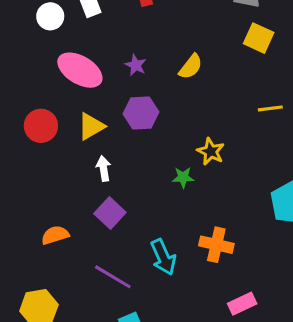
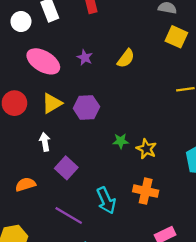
purple hexagon: (141, 113) -> (86, 108), moved
yellow star: (211, 151) -> (146, 149), moved
white arrow: (104, 168) -> (45, 142), moved

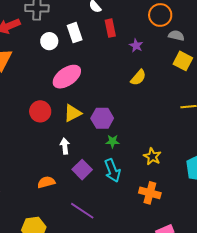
purple star: (85, 58) -> (136, 46), moved
pink ellipse: (43, 61) -> (67, 77), turned -68
green star: (121, 141) -> (113, 141), moved
cyan arrow: (106, 200) -> (112, 171), moved

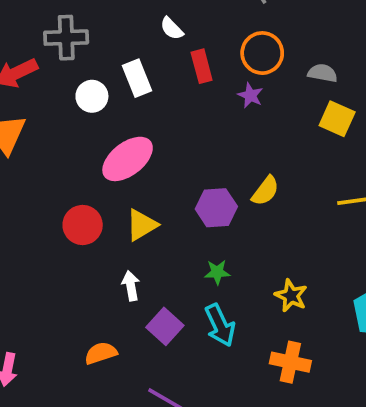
orange circle: (160, 15) -> (262, 53), moved
yellow semicircle: (138, 77) -> (265, 191), moved
purple hexagon: (102, 118) -> (216, 208), moved

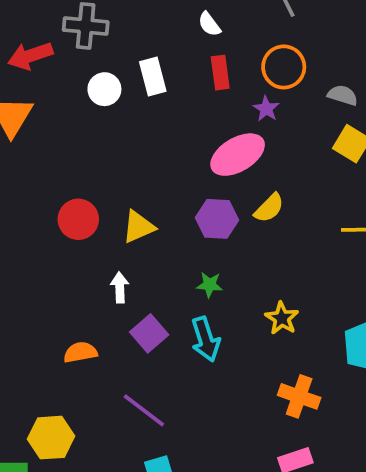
white semicircle: (172, 28) -> (209, 24), moved
pink ellipse: (128, 159) -> (238, 155), moved
orange cross: (290, 362) -> (299, 396), moved

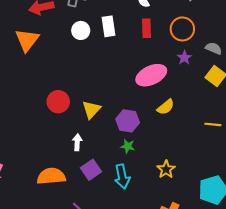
purple star: (266, 109) -> (184, 58), moved
purple hexagon: (217, 219) -> (128, 121), moved
yellow triangle: (138, 227) -> (91, 110), turned -30
orange semicircle: (80, 352) -> (51, 176), size x1.5

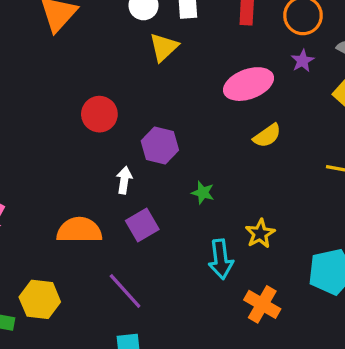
yellow triangle: (91, 110) -> (164, 47), moved
purple hexagon: (128, 121) -> (160, 146), moved
cyan arrow: (122, 177) -> (221, 259), moved

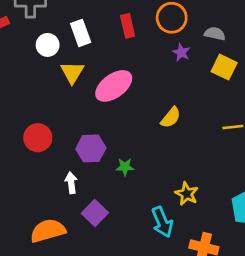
pink ellipse: (249, 84) -> (114, 86), moved
green star: (203, 193) -> (125, 167), moved

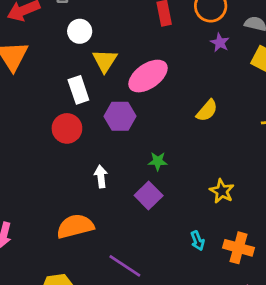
white rectangle: (81, 33) -> (78, 90), moved
purple hexagon: (91, 148) -> (120, 116), moved
purple square: (95, 213) -> (149, 195), moved
cyan arrow: (162, 222) -> (198, 241), moved, size x0.6

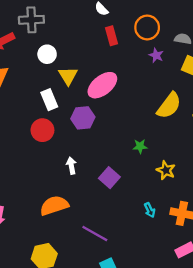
yellow semicircle: (207, 111) -> (169, 105), moved, size x1.5
green star: (158, 161) -> (140, 146), moved

